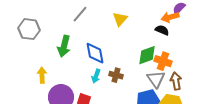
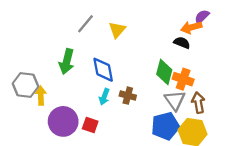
yellow triangle: (120, 19) -> (117, 30), moved
gray hexagon: (29, 29) -> (25, 85), moved
green diamond: (147, 55) -> (164, 72), turned -55

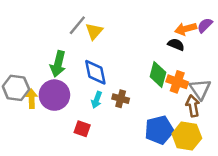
purple semicircle: (202, 17) -> (205, 25), moved
yellow triangle: (117, 30) -> (94, 31), moved
gray triangle: (175, 100) -> (200, 89), moved
purple circle: (63, 121) -> (54, 95), moved

